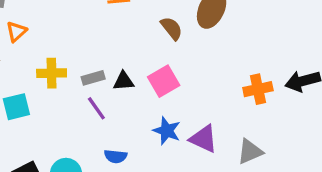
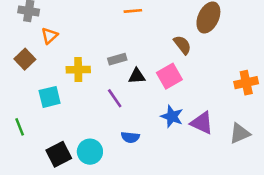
brown semicircle: (172, 28) -> (182, 45), moved
gray rectangle: (93, 78) -> (117, 59), moved

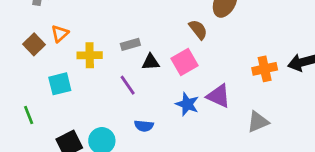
orange triangle: (50, 36) -> (60, 34), moved
purple triangle: (202, 123) -> (218, 96), moved

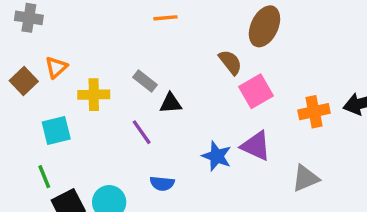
gray rectangle: (130, 44) -> (145, 81), turned 54
pink square: (185, 62) -> (256, 91), moved
green line: (29, 115) -> (44, 177), moved

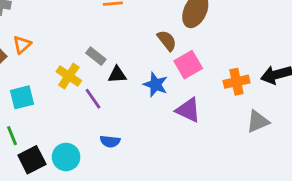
yellow cross: (94, 95) -> (69, 76), moved, turned 35
blue star: (217, 156) -> (156, 85), moved
gray triangle: (305, 178) -> (258, 121), moved

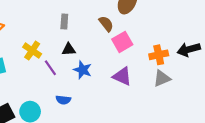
gray rectangle: (96, 56) -> (64, 22), moved, turned 56
blue star: (156, 85) -> (83, 70), moved
gray triangle: (258, 121) -> (162, 78), moved

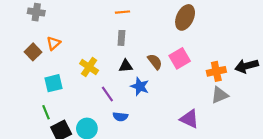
brown semicircle: (106, 24) -> (155, 62), moved
purple line: (50, 68) -> (107, 94), moved
purple triangle: (122, 76) -> (189, 119), moved

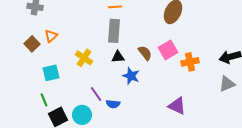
gray rectangle: (121, 38) -> (114, 31), size x1.6
orange cross: (216, 71) -> (190, 62), moved
purple line: (107, 94) -> (96, 94), moved
gray triangle: (220, 95) -> (227, 84), moved

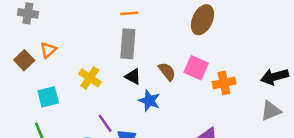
pink square: (168, 50) -> (196, 68), turned -36
black triangle: (118, 57) -> (133, 77), turned 32

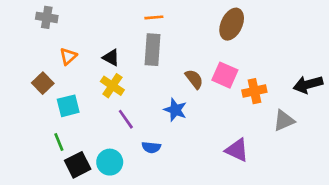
brown square: (24, 60) -> (43, 83), moved
black triangle: (133, 77) -> (111, 58), moved
gray triangle: (271, 111) -> (284, 121), moved
purple line: (105, 123) -> (126, 119), moved

